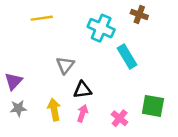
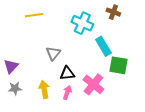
green square: (153, 106) -> (118, 65), moved
pink cross: (120, 118) -> (93, 84), moved, size x1.5

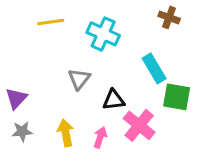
cyan cross: (82, 23) -> (103, 34), moved
black triangle: (67, 73) -> (114, 100), moved

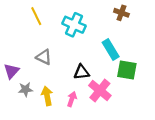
yellow line: (51, 22) -> (36, 16), turned 72
gray triangle: (79, 79) -> (44, 57), moved, turned -42
gray star: (22, 131) -> (25, 89), moved

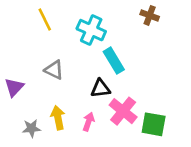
cyan rectangle: (111, 50) -> (114, 61), moved
green square: (127, 70) -> (154, 124), moved
gray star: (25, 89) -> (31, 128), moved

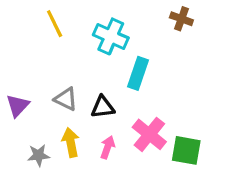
cyan rectangle: (114, 61) -> (138, 73), turned 50
gray triangle: (54, 70) -> (66, 99), moved
black triangle: (100, 88) -> (103, 107), moved

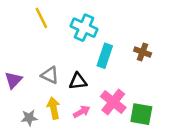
brown cross: (181, 19) -> (143, 52), moved
pink arrow: (108, 147) -> (82, 112), turned 42

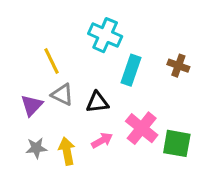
yellow line: (41, 18) -> (52, 61), moved
purple triangle: (13, 80) -> (32, 105), moved
yellow arrow: (54, 108) -> (67, 151), moved

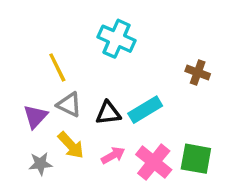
cyan rectangle: (131, 70) -> (145, 110), moved, turned 40
pink cross: (142, 128) -> (154, 162), moved
yellow arrow: (67, 151) -> (71, 145), moved, turned 148

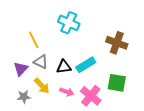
brown cross: (198, 73) -> (117, 43), size x1.5
pink arrow: (113, 155) -> (67, 92), turned 48
green square: (196, 159) -> (117, 83), moved

